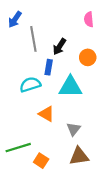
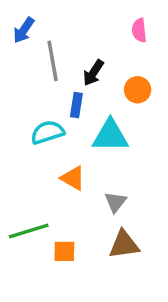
orange square: (41, 161) -> (64, 251), turned -32

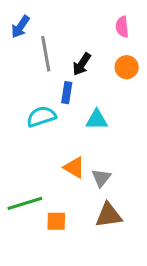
orange circle: (138, 90) -> (127, 67), moved
cyan triangle: (110, 136) -> (97, 120), size x0.7
orange triangle: (73, 178) -> (74, 167), moved

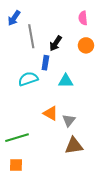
orange square: (56, 221) -> (16, 165), moved

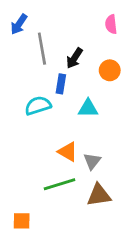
orange circle: (86, 45) -> (110, 70), moved
green line: (17, 138) -> (60, 184), moved

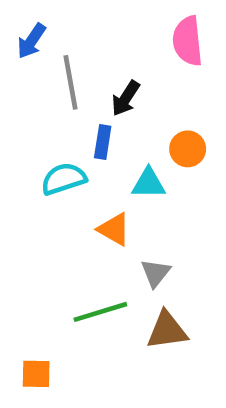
pink semicircle: (111, 24) -> (188, 41), size x1.5
orange circle: (110, 70) -> (188, 149), moved
orange triangle: (68, 152) -> (114, 229), moved

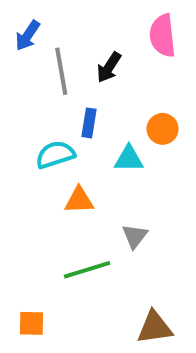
black arrow: (126, 98) -> (109, 67), moved
orange triangle: (114, 229) -> (79, 200), moved, turned -32
brown triangle: (167, 330) -> (155, 327), moved

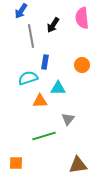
blue arrow: (28, 36) -> (21, 11), moved
black arrow: (109, 67) -> (53, 25), moved
cyan triangle: (129, 159) -> (58, 88), moved

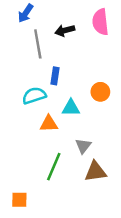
black arrow: (53, 25) -> (65, 30), turned 42
orange circle: (82, 65) -> (100, 92), moved
green line: (44, 136) -> (54, 167), turned -50
brown triangle: (78, 165) -> (95, 172), moved

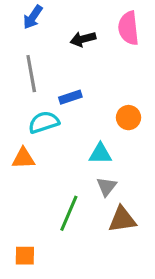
gray line: (38, 44) -> (31, 74), moved
blue rectangle: (55, 76) -> (70, 97), turned 63
cyan triangle: (71, 108) -> (100, 154), moved
orange triangle: (49, 124) -> (23, 158), moved

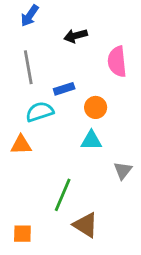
pink semicircle: (128, 28) -> (117, 62), moved
orange circle: (128, 118) -> (96, 107), moved
gray triangle: (107, 187) -> (123, 171), moved
brown triangle: (122, 220) -> (86, 225), moved, turned 40

